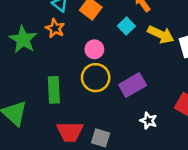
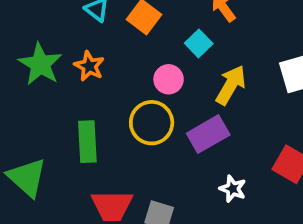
orange star: (55, 28) -> (89, 66), moved
yellow arrow: (161, 35) -> (231, 85), moved, turned -85
pink circle: (94, 49) -> (169, 79), moved

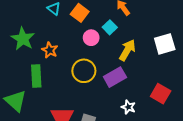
orange star: (89, 66) -> (50, 50), moved
pink circle: (169, 79) -> (91, 38), moved
green rectangle: (87, 142) -> (36, 76), moved

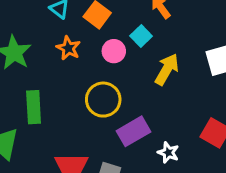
orange star: (50, 50) -> (68, 48), moved
purple rectangle: (115, 77) -> (133, 131), moved

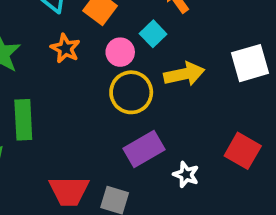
yellow arrow: (167, 69) -> (184, 74), turned 48
yellow circle: (103, 100) -> (131, 92), moved

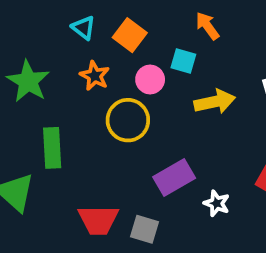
cyan square: (153, 34) -> (183, 61), turned -30
yellow circle: (131, 92) -> (128, 120), moved

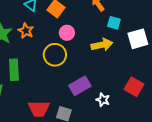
cyan square: (183, 61) -> (114, 23), moved
orange star: (95, 76) -> (26, 31), moved

